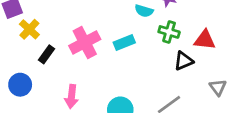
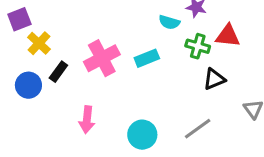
red triangle: (205, 40) -> (228, 36), moved
blue circle: (20, 85) -> (28, 85), moved

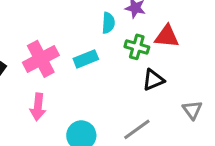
cyan semicircle: (169, 22) -> (108, 23), turned -102
pink arrow: (87, 120) -> (38, 107), moved

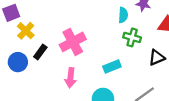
green cross: (137, 47) -> (132, 37), moved
cyan rectangle: (86, 59) -> (112, 67), moved

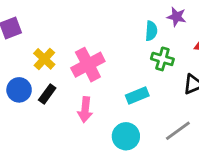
yellow cross: (26, 31) -> (44, 59), moved
black rectangle: (40, 52) -> (47, 94), moved

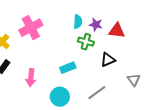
purple star: (177, 17) -> (96, 25), moved
pink cross: (88, 65) -> (31, 28), moved

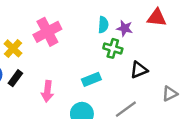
red triangle: (117, 31) -> (157, 18), moved
gray triangle: (134, 80) -> (170, 94), turned 40

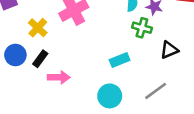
pink arrow: (47, 91) -> (59, 77), moved, turned -96

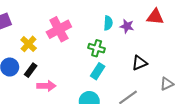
green cross: (142, 28) -> (97, 48), moved
cyan rectangle: (120, 60) -> (98, 71), turned -35

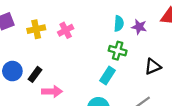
pink cross: (59, 29) -> (66, 30), size x0.6
yellow cross: (29, 44) -> (36, 29), moved, turned 35
green cross: (97, 48) -> (118, 51), moved

